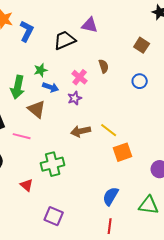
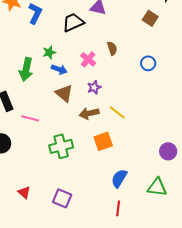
brown square: (142, 45) -> (150, 18), moved
purple star: (75, 98) -> (94, 87), moved
brown triangle: (37, 109) -> (64, 93), moved
orange square: (123, 152) -> (103, 141), moved
red triangle: (27, 185) -> (24, 192), moved

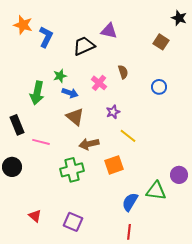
purple star: (94, 87) -> (113, 112), moved
brown arrow: (89, 113) -> (89, 144), moved
green triangle: (157, 187) -> (156, 191), moved

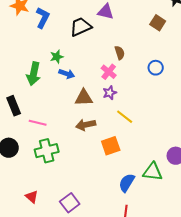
pink cross: (99, 83) -> (109, 72), moved
brown triangle: (75, 117) -> (84, 98), moved, turned -42
green cross: (72, 170) -> (47, 151), moved
purple square: (73, 222) -> (70, 203), turned 30

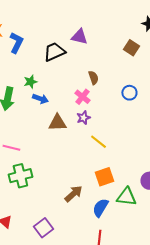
brown arrow: (86, 125) -> (73, 194), moved, turned 150
orange square: (111, 146) -> (104, 177), moved

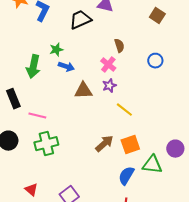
brown arrow: (73, 194) -> (104, 144), moved

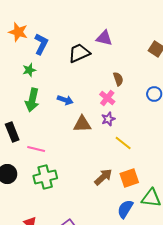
green star: (56, 50) -> (29, 70), moved

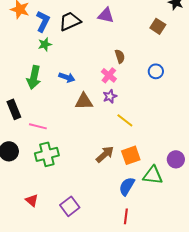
black trapezoid: (79, 53) -> (70, 21), moved
green star: (29, 70) -> (45, 44), moved

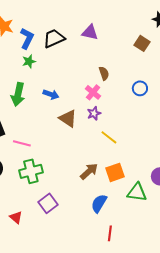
brown triangle: (84, 101) -> (68, 118), turned 36
blue semicircle: (127, 186) -> (99, 203), moved
purple square: (70, 206) -> (48, 203), moved

